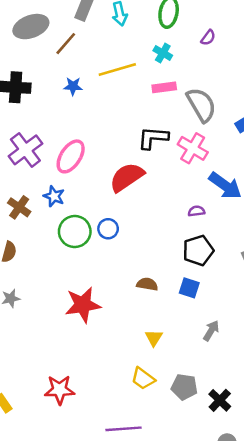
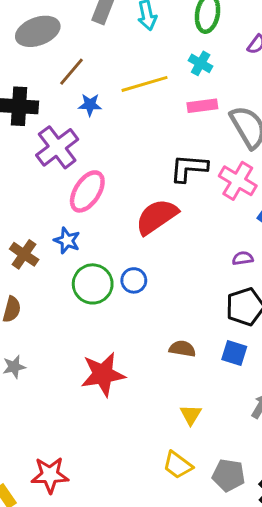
brown line: (66, 44) -> (72, 72), moved
purple cross: (25, 150) -> (57, 147), moved
red star: (60, 390) -> (50, 475), moved

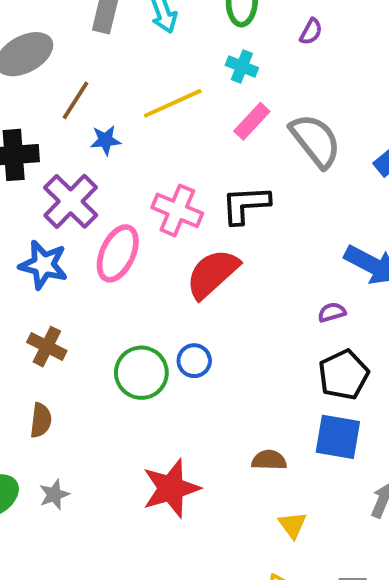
pink rectangle: (202, 106) -> (252, 121), turned -32
pink cross: (238, 181) -> (177, 210), moved
blue star: (67, 241) -> (43, 265), moved, size x1.4
brown semicircle: (182, 349) -> (269, 460), moved
blue square: (234, 353) -> (338, 437), size x1.4

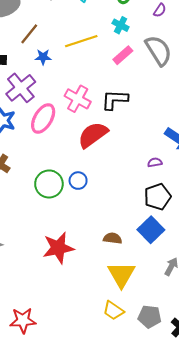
gray semicircle: (316, 141) -> (158, 51), moved
blue square: (338, 437) -> (151, 230), turned 30
yellow triangle: (292, 525) -> (121, 275), size x1.8

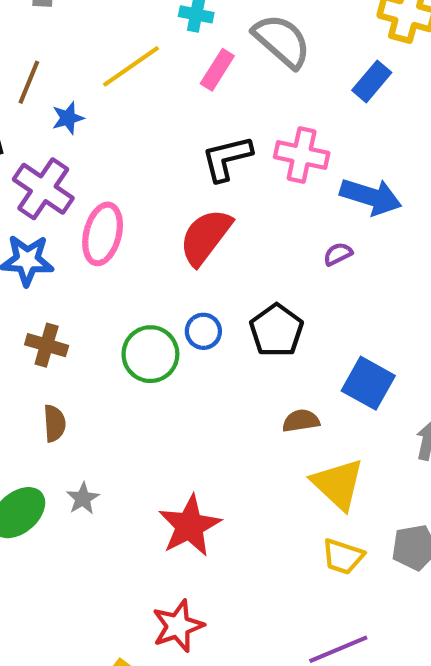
pink cross: (78, 99) -> (302, 155), moved
black pentagon: (158, 197) -> (276, 330), moved
red star: (58, 248) -> (190, 526), moved

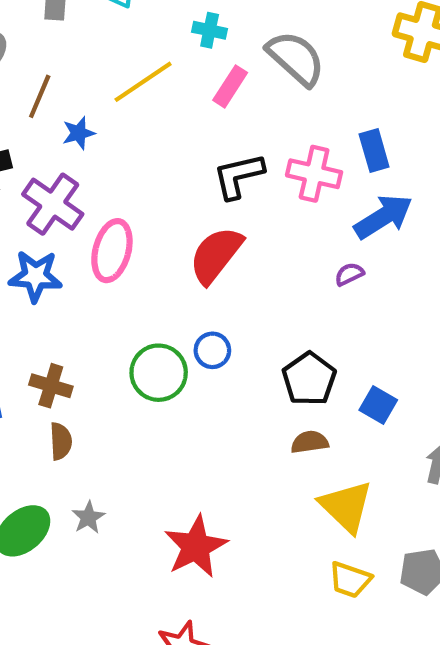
blue rectangle: (372, 81) -> (374, 151), moved, turned -57
blue arrow: (371, 197) -> (383, 217), turned -50
black pentagon: (276, 330) -> (309, 379), moved
brown cross: (47, 345) -> (51, 386), moved
blue square: (368, 383) -> (378, 405), size x0.7

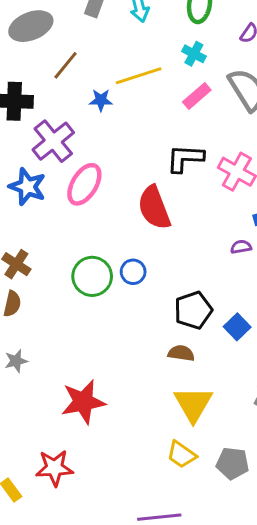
blue star: (79, 133) -> (101, 100), moved
red semicircle: (216, 255) -> (154, 208), turned -75
blue square: (378, 405) -> (237, 327), moved

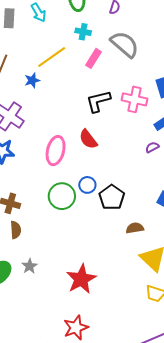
pink ellipse: (84, 184) -> (56, 151), moved
red semicircle: (154, 208) -> (88, 139), size x0.7
black pentagon: (193, 310) -> (112, 197), moved

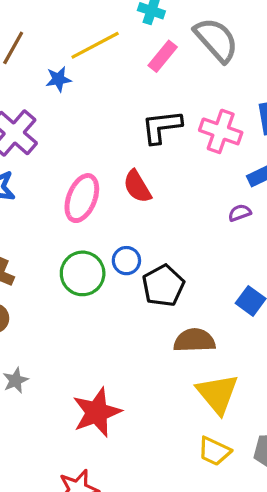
brown semicircle: (135, 228) -> (194, 340), size x1.4

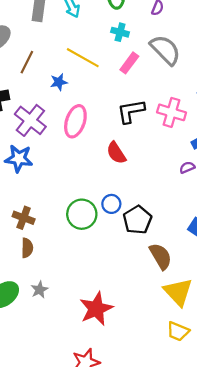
yellow line: (95, 45) -> (83, 58), turned 60
pink ellipse: (82, 198) -> (75, 121), moved
brown semicircle: (194, 340) -> (161, 256), turned 64

